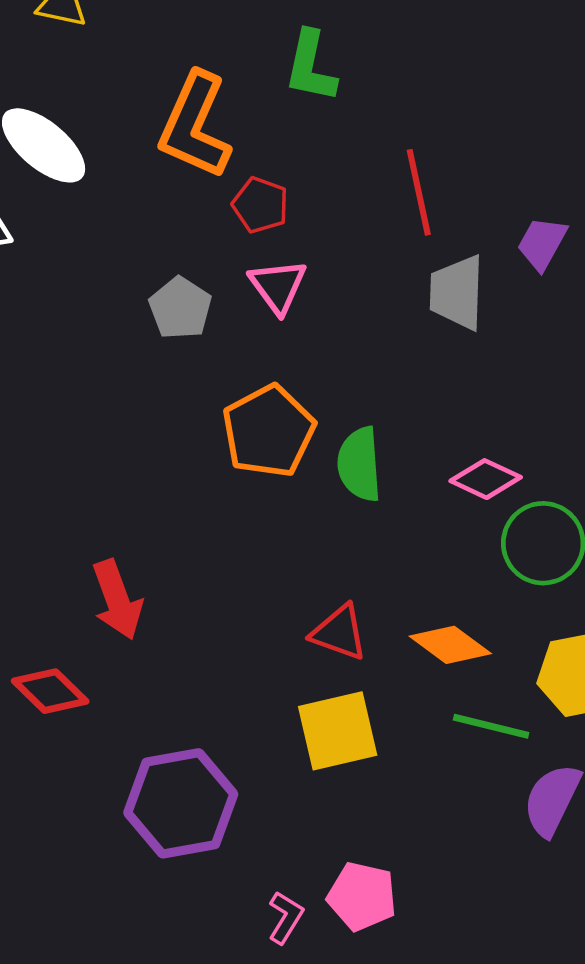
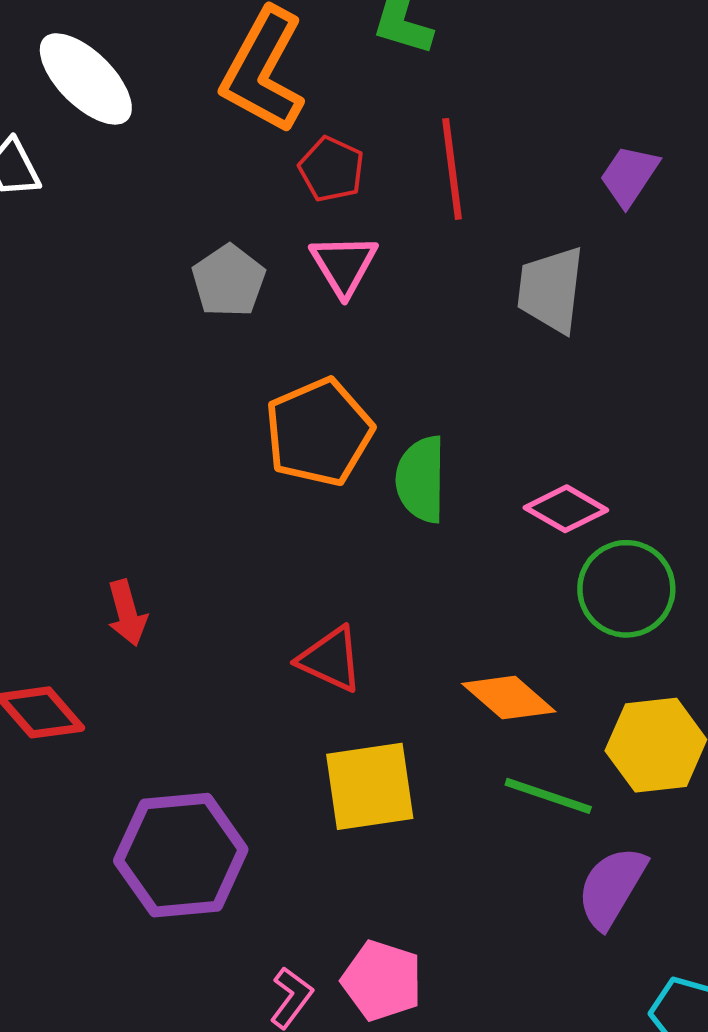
red line: (419, 192) -> (452, 169), moved
purple trapezoid: (542, 243) -> (629, 176), moved
red arrow: (117, 600) -> (127, 613), size x0.7
red triangle: (339, 633) -> (330, 659), moved

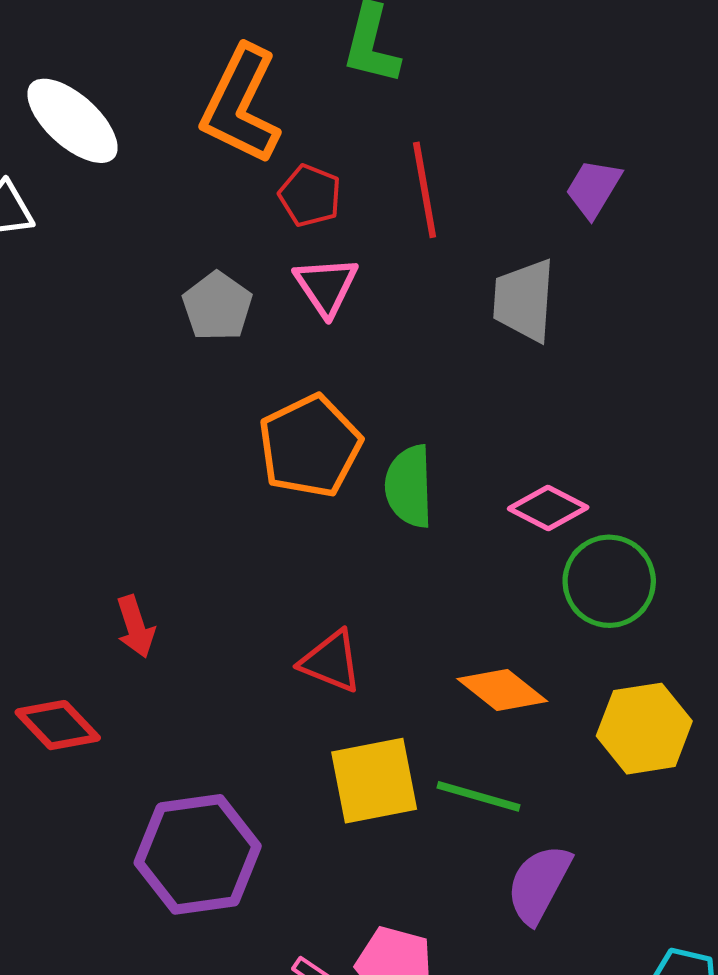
green line: (548, 796) -> (478, 796), moved
purple semicircle: (612, 887) -> (539, 884), moved

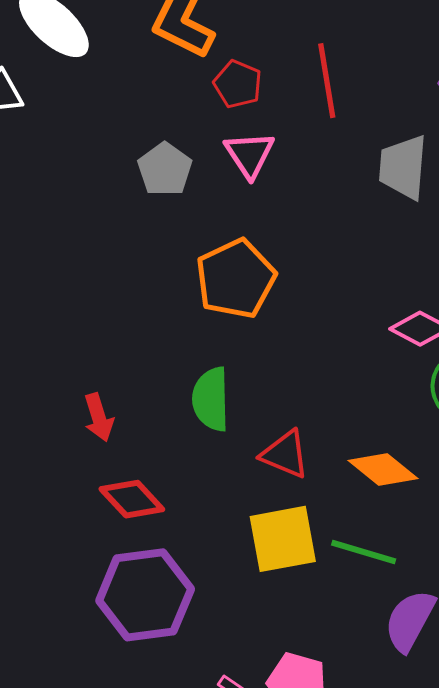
green semicircle: (409, 486) -> (211, 399), moved
red triangle: (331, 661) -> (285, 454), moved
red diamond: (58, 725) -> (132, 499), moved

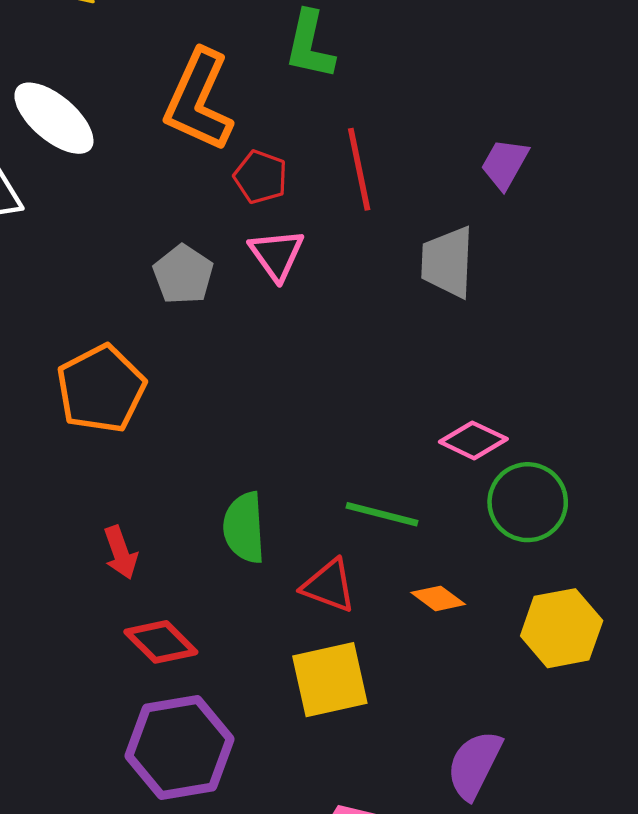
orange pentagon: (236, 279) -> (101, 389), moved
orange diamond: (383, 470) -> (438, 598), size x0.7
green line: (364, 552) -> (382, 514), moved

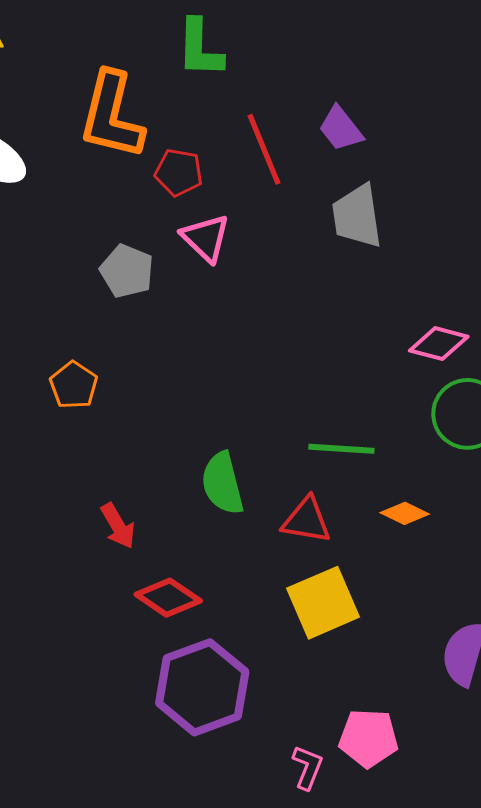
purple trapezoid: (505, 164) -> (341, 129), moved, turned -57
orange pentagon: (101, 389) -> (74, 385), size x0.6
pink diamond: (473, 440) -> (439, 344), moved

